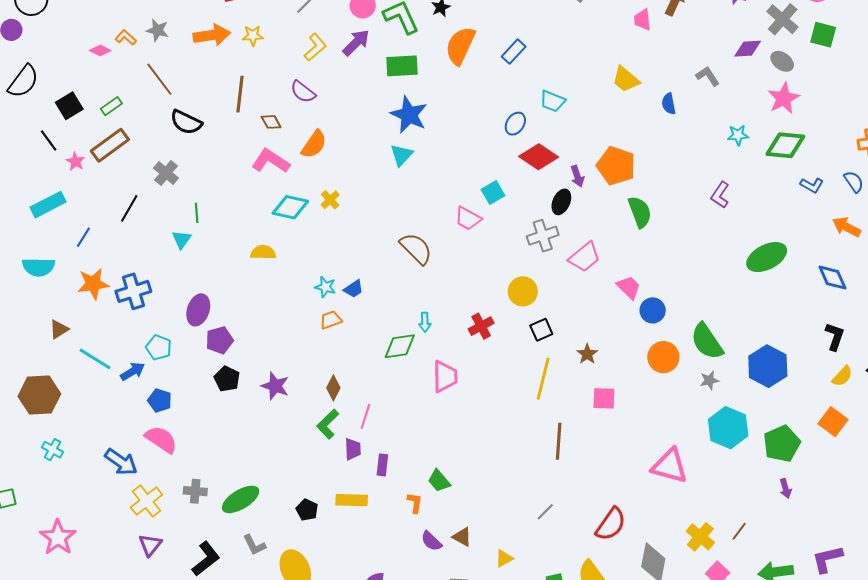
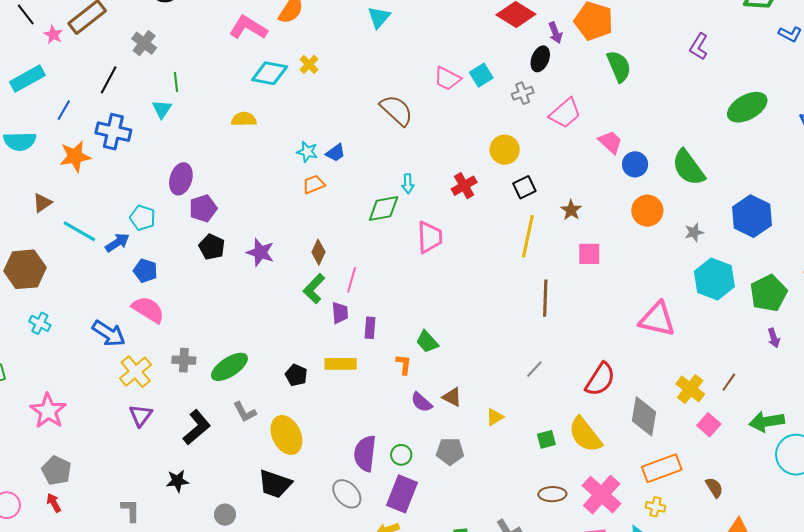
cyan square: (493, 193) -> (481, 75), moved
gray cross: (543, 236) -> (523, 93), size x0.7
blue cross: (133, 291) -> (113, 132), moved, turned 32
green semicircle: (707, 341) -> (688, 168), moved

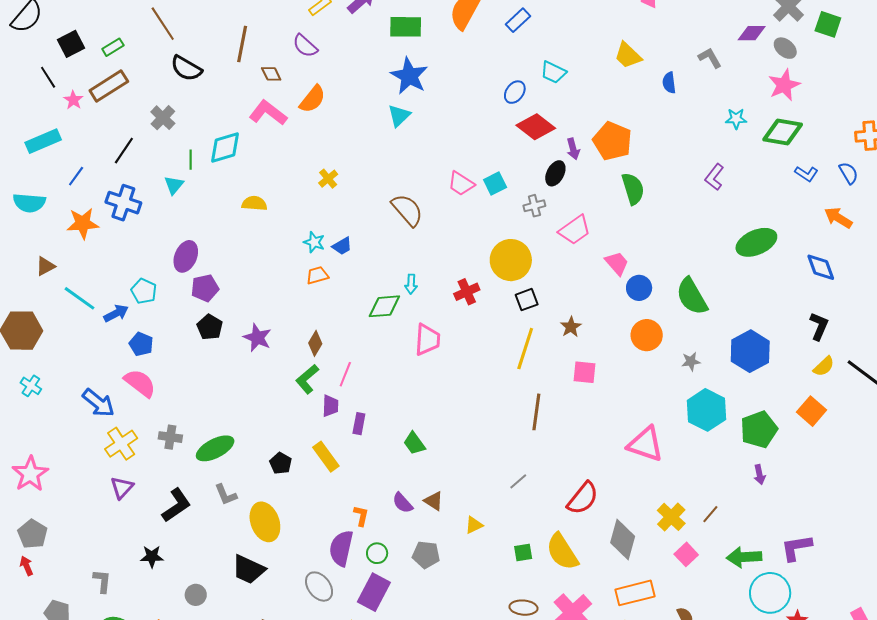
yellow cross: (309, 64) -> (328, 179), moved
cyan diamond: (270, 73) -> (225, 148), moved, turned -33
yellow circle: (505, 150) -> (511, 260), size x1.4
yellow rectangle: (341, 364) -> (326, 457), turned 48
orange L-shape: (404, 364) -> (361, 516), moved

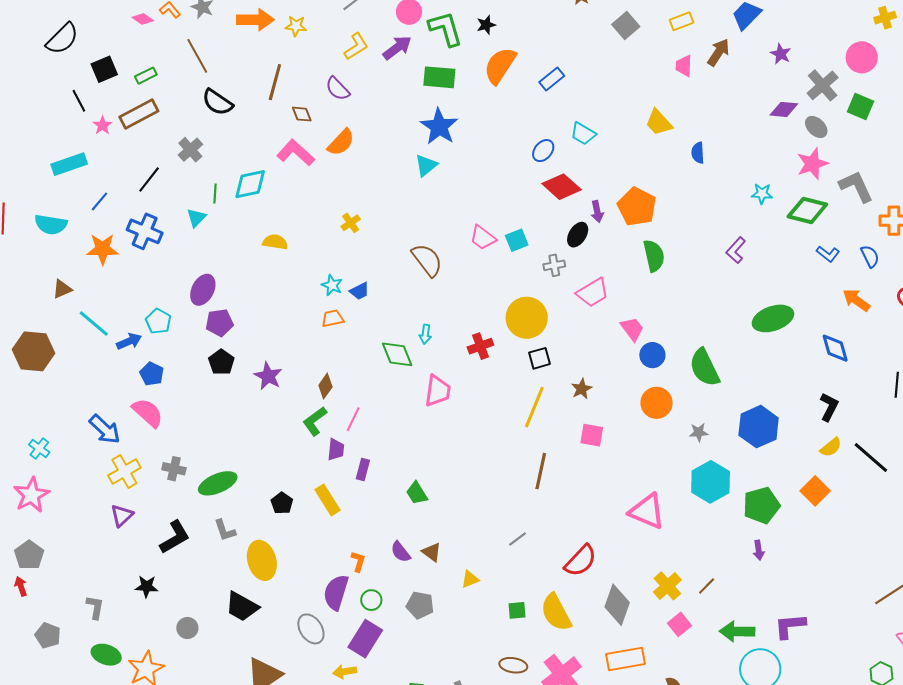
gray L-shape: (710, 58) -> (856, 186), moved, size x1.5
green diamond: (384, 306) -> (397, 354), turned 68
cyan cross: (31, 386) -> (39, 449), moved

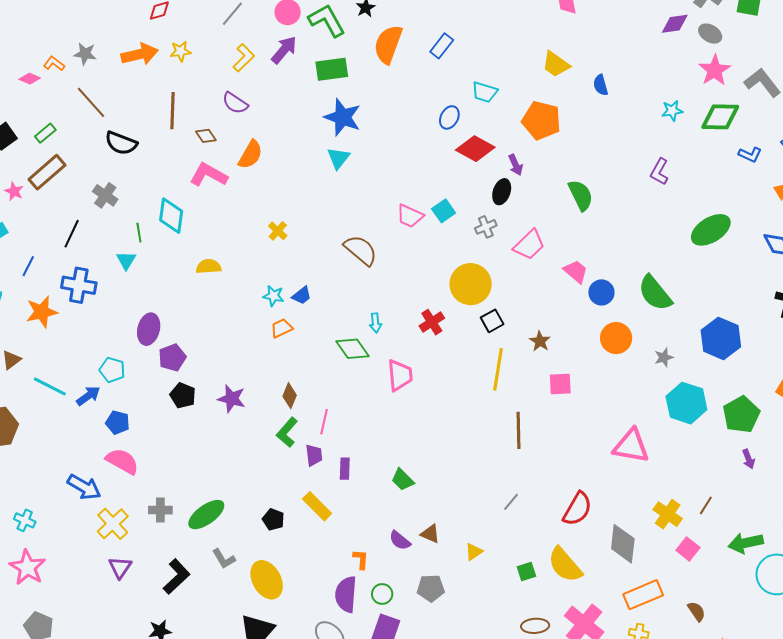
cyan diamond: (250, 184) -> (171, 216), turned -57
orange pentagon: (637, 207) -> (541, 120), moved

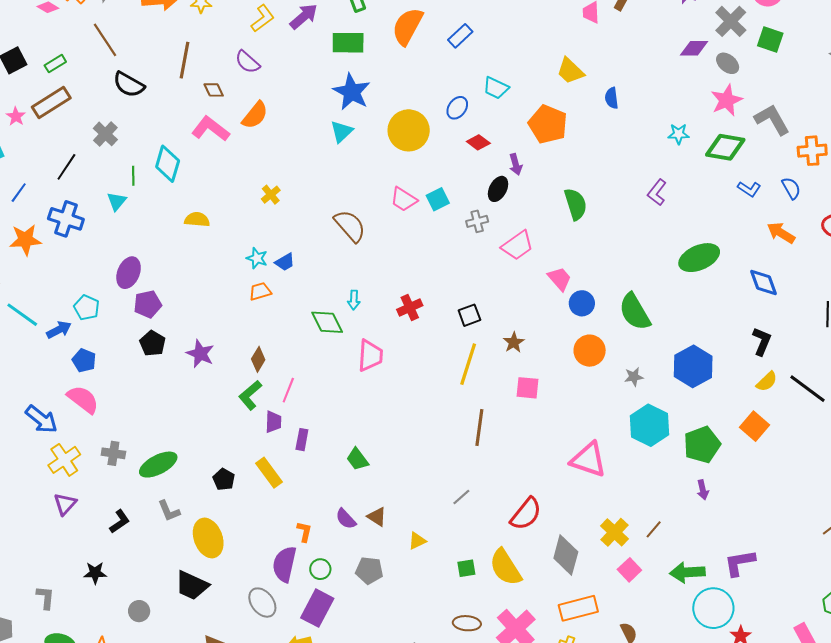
red diamond: (475, 149) -> (478, 142), size x0.6
yellow circle: (471, 284) -> (409, 130), moved
black L-shape: (177, 577) -> (120, 522), size x0.7

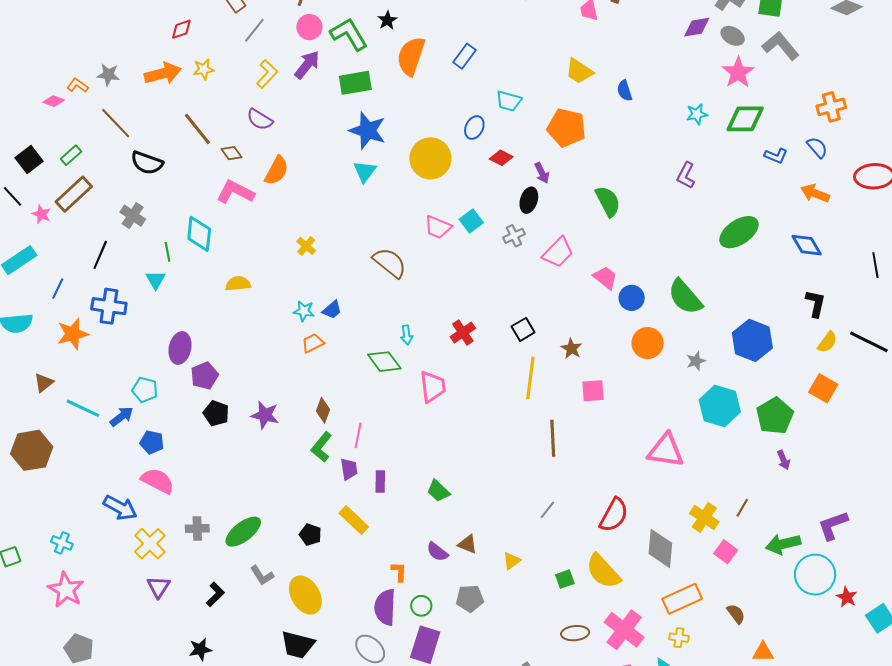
brown line: (184, 60) -> (197, 129), turned -39
gray L-shape: (772, 120) -> (781, 46), moved

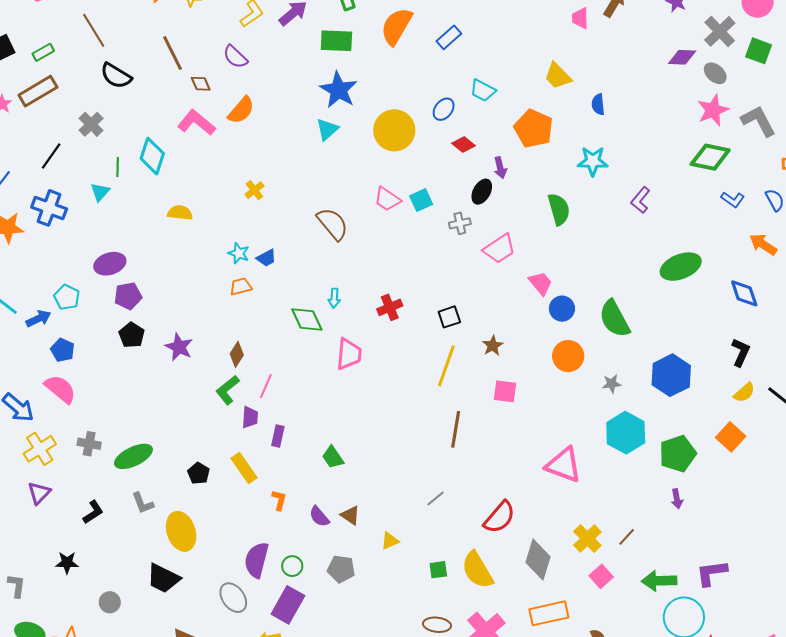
gray L-shape: (781, 46) -> (758, 121), moved
cyan star: (697, 114) -> (593, 161), moved, size x1.4
purple ellipse: (180, 348) -> (110, 264), turned 48
orange L-shape: (399, 572) -> (279, 500), moved

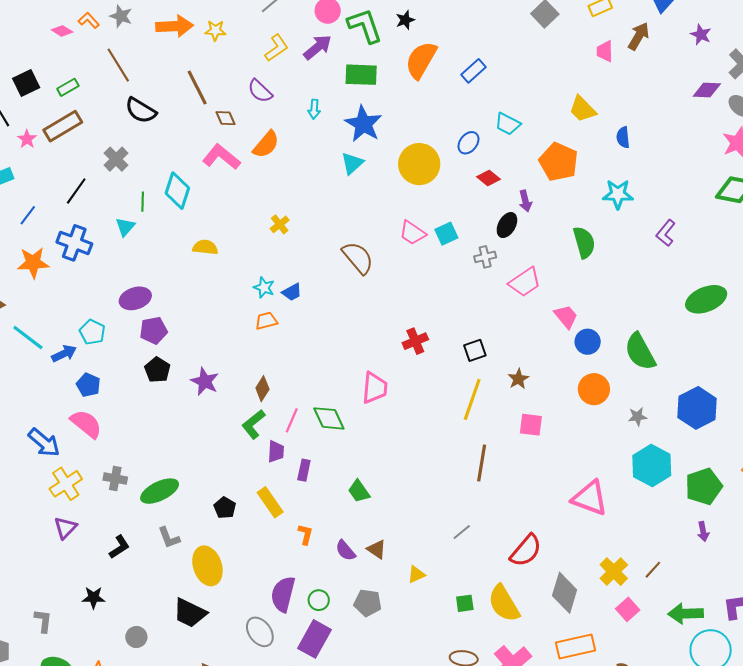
cyan arrow: (334, 298) -> (314, 109), moved
green diamond: (307, 319) -> (329, 418), moved

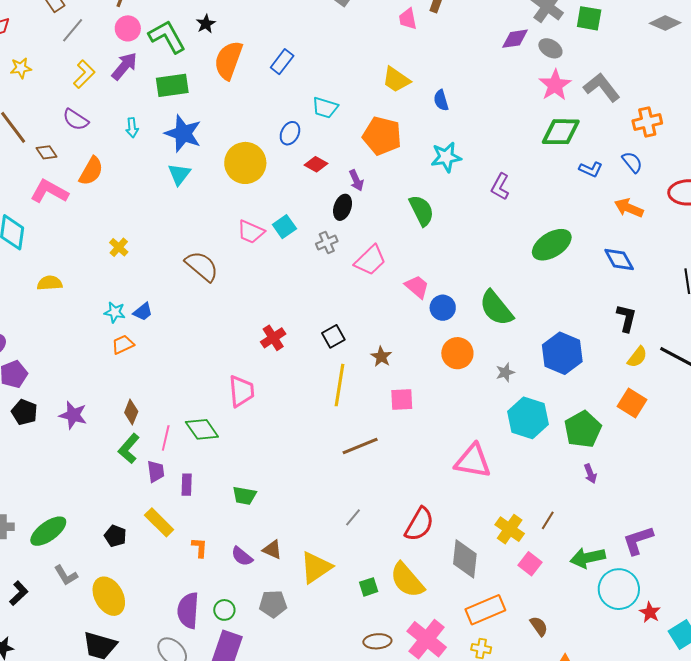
brown line: (482, 463) -> (360, 446), turned 69
green trapezoid: (359, 491) -> (244, 496), turned -35
yellow triangle: (416, 575) -> (316, 567), size x1.8

